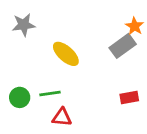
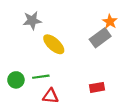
gray star: (24, 25) -> (32, 21), moved
red rectangle: (129, 97) -> (97, 87), moved

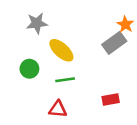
green line: (41, 77) -> (65, 80), moved
green circle: (16, 80) -> (29, 69), moved

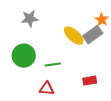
yellow ellipse: (61, 50) -> (74, 36), moved
green circle: (29, 69) -> (24, 56), size x1.5

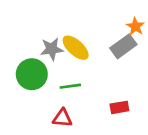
gray star: (30, 19) -> (52, 49), moved
yellow ellipse: (74, 36) -> (76, 48), moved

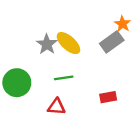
gray star: (52, 49) -> (47, 44), turned -30
green circle: (32, 74) -> (17, 83), moved

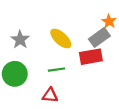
gray star: (47, 44) -> (20, 40), moved
red rectangle: (108, 97) -> (91, 57), moved, size x1.5

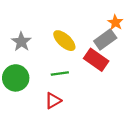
red rectangle: (91, 57) -> (96, 60), turned 45
red triangle: (50, 95) -> (53, 101), turned -35

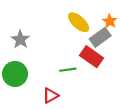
yellow ellipse: (64, 41) -> (79, 22), moved
green line: (60, 73) -> (68, 70), moved

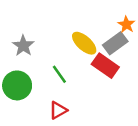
yellow ellipse: (79, 22) -> (84, 43), moved
green line: (68, 70) -> (59, 74), moved, turned 63

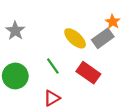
gray star: (23, 46) -> (15, 31), moved
red rectangle: (105, 66) -> (88, 73), moved

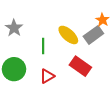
green line: (53, 66) -> (43, 46), moved, turned 35
red triangle: (52, 98) -> (47, 76), moved

